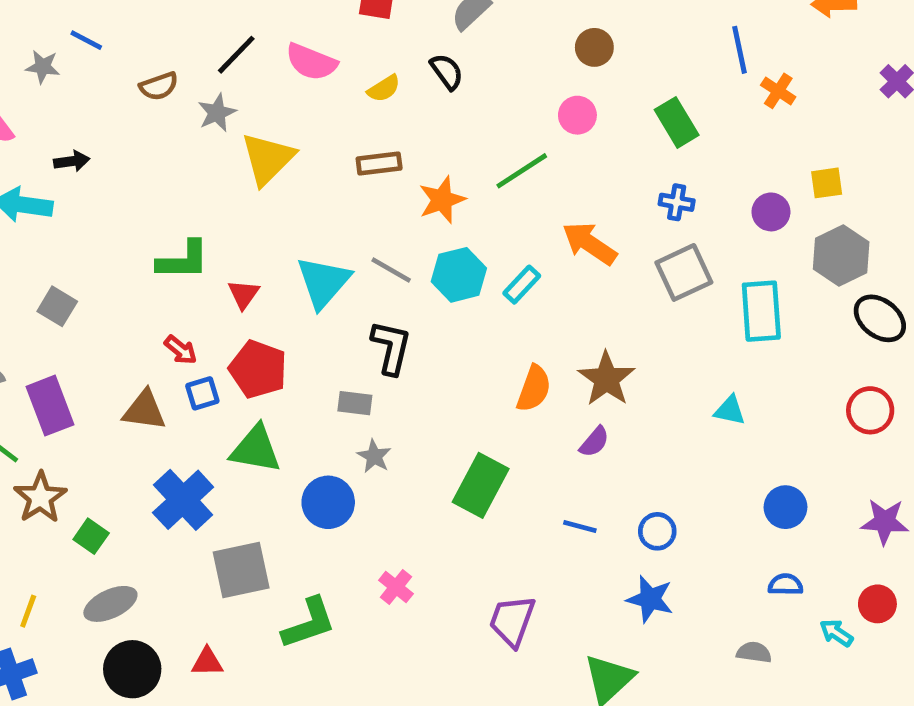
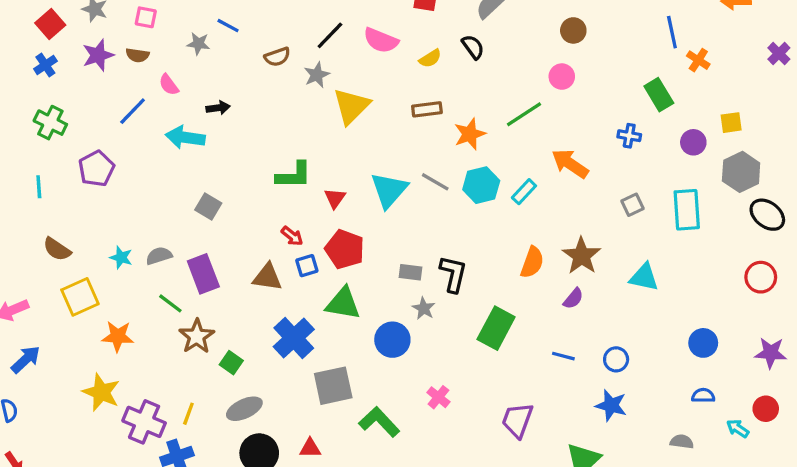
green rectangle: (677, 122) -> (659, 95), moved
gray square: (684, 272) -> (632, 205), moved, size x0.6
black L-shape: (391, 347) -> (453, 274), moved
cyan triangle: (730, 410) -> (644, 277), moved, size x1.4
green L-shape: (309, 623) -> (379, 422), turned -114

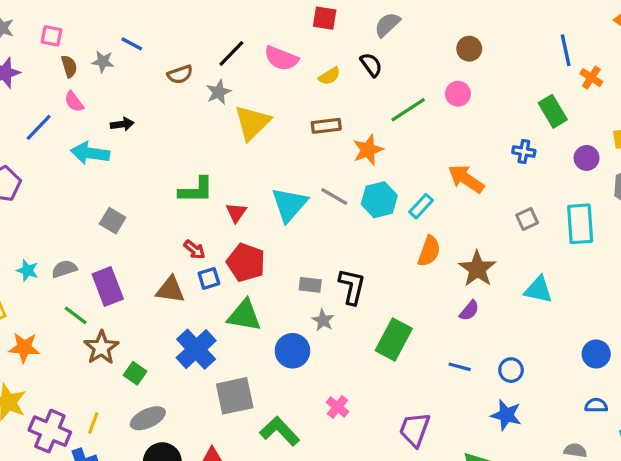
brown semicircle: (138, 55) -> (69, 66), moved, turned -115
green line: (524, 114) -> (408, 110), moved
orange semicircle: (532, 262) -> (429, 251), moved

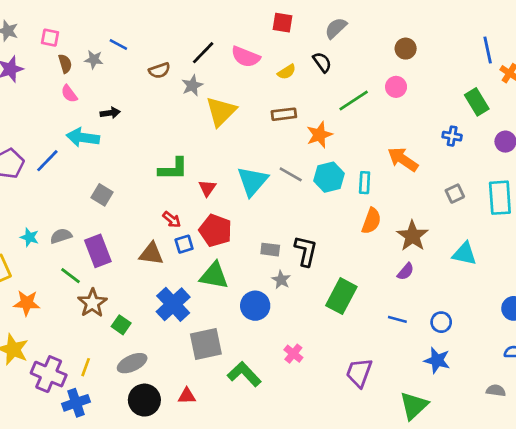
blue line: (39, 127) -> (47, 161), moved
cyan rectangle: (421, 206) -> (365, 183), turned -40

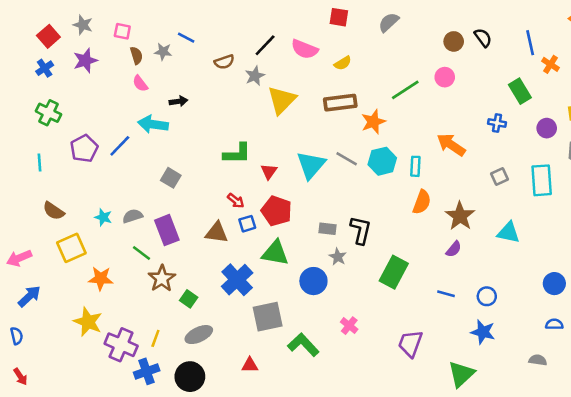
black semicircle: (322, 62) -> (483, 38), moved
brown rectangle: (284, 114) -> (340, 103), size x1.4
black circle: (144, 400) -> (190, 377), moved

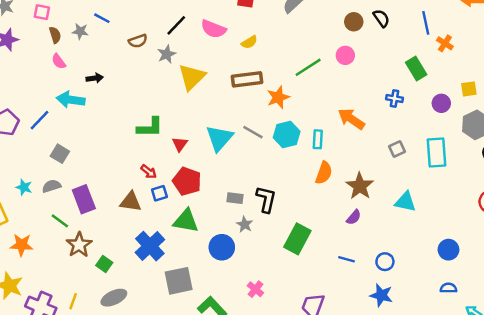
gray square: (171, 178) -> (60, 154), moved

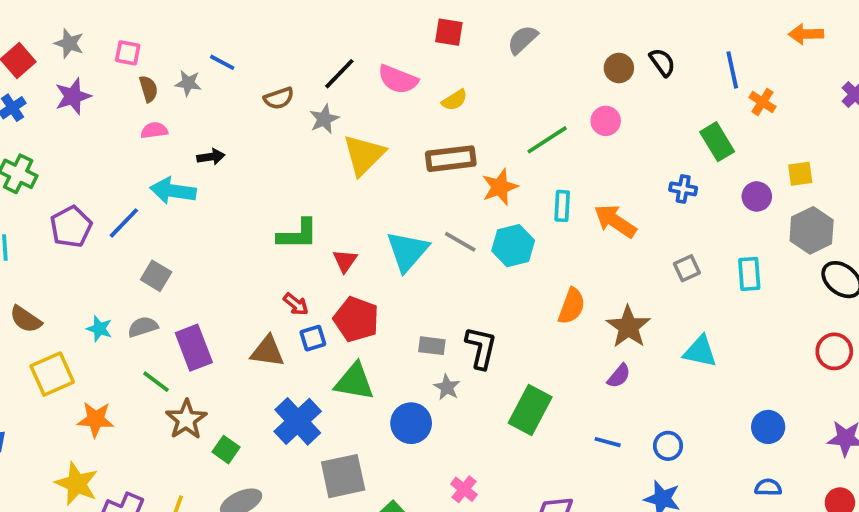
pink semicircle: (59, 61) -> (154, 130), turned 119
cyan rectangle: (318, 139) -> (562, 206), moved
cyan rectangle: (436, 152) -> (749, 274), size x0.7

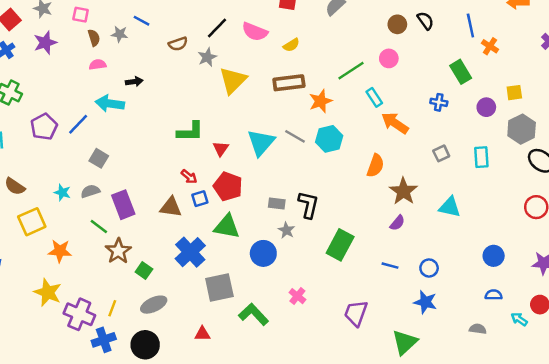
cyan rectangle: (562, 206) -> (374, 97), moved, turned -36
orange semicircle: (572, 306) -> (375, 166), moved

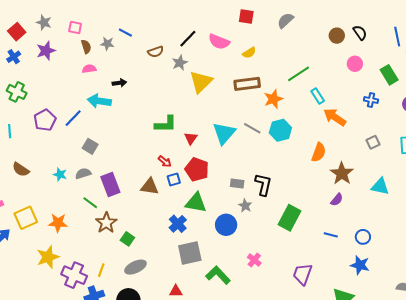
pink circle: (389, 58) -> (355, 64), moved
yellow square: (32, 222) -> (26, 218), moved
blue cross: (190, 252) -> (178, 224), moved, size x0.7
yellow star: (48, 292) -> (48, 257), turned 30

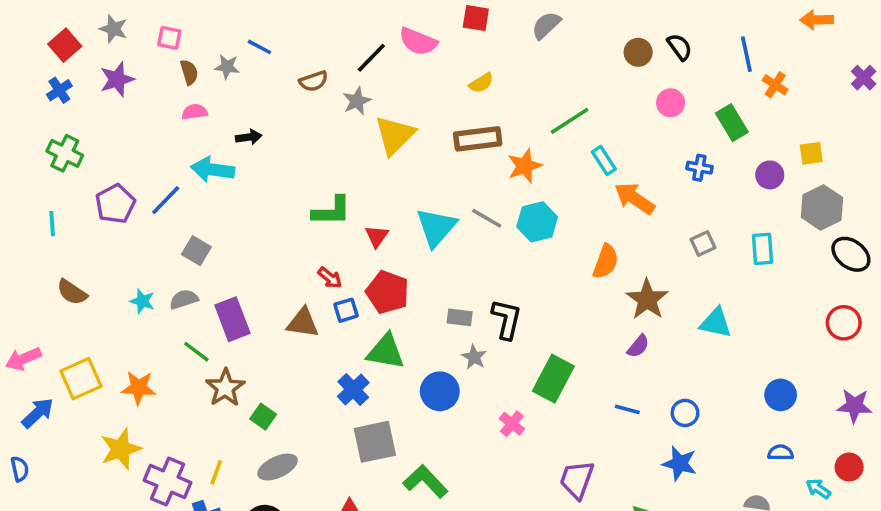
pink semicircle: (219, 42) -> (418, 42), moved
pink cross: (254, 260) -> (512, 424), moved

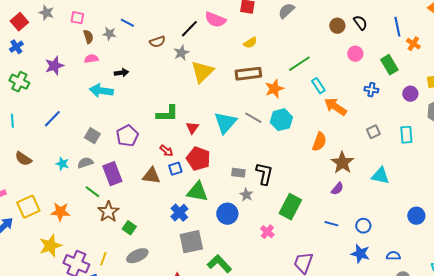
purple star: (117, 79) -> (54, 66), moved
blue line: (166, 200) -> (52, 119), moved
purple pentagon: (115, 204) -> (127, 136), moved
blue semicircle: (781, 453) -> (393, 256), moved

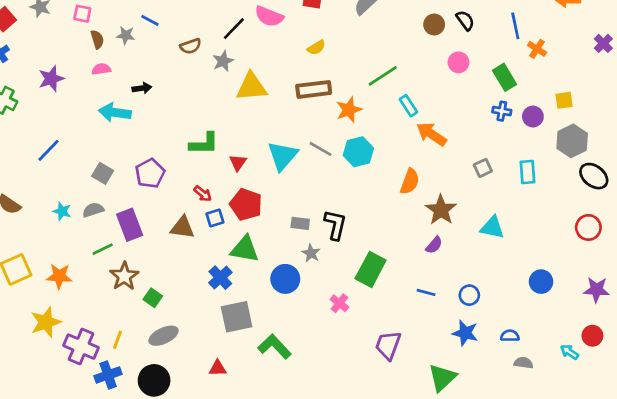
yellow triangle: (202, 72) -> (251, 87), turned 40
blue cross: (371, 90) -> (502, 111), moved
green line: (92, 192) -> (103, 249), turned -63

